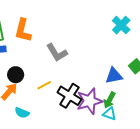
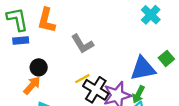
blue triangle: (114, 76) -> (143, 69), size x1.4
yellow line: (44, 85) -> (82, 79), moved

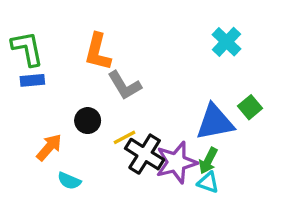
orange L-shape: (46, 20) -> (98, 52), moved
black circle: (39, 67) -> (88, 121), moved

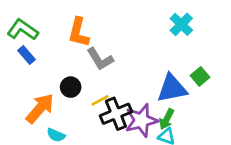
green L-shape: (27, 49) -> (23, 30), turned -44
blue rectangle: (32, 80) -> (27, 55), turned 54
orange arrow: (49, 147) -> (40, 108), size x1.4
black cross: (145, 154) -> (116, 114), turned 36

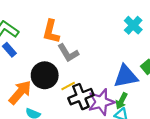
black circle: (71, 87) -> (45, 75), size x1.6

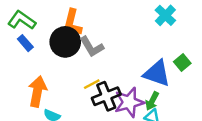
black circle: (45, 75) -> (65, 42), moved
blue triangle: (126, 76) -> (157, 73), turned 30
orange arrow: (20, 92) -> (37, 91), turned -30

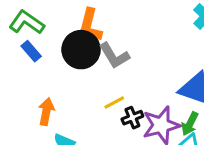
orange arrow: (37, 91) -> (46, 112), size x0.7
black cross: (106, 96) -> (132, 118), size x0.6

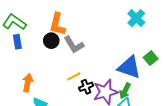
black circle: (81, 50) -> (51, 41), size x0.6
blue rectangle: (31, 51) -> (17, 42), turned 32

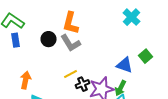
orange L-shape: (57, 24) -> (70, 23), moved
blue triangle: (129, 67) -> (124, 65), size x0.7

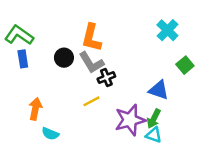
green square: (146, 56) -> (185, 65), moved
black cross: (82, 84) -> (106, 78), moved

